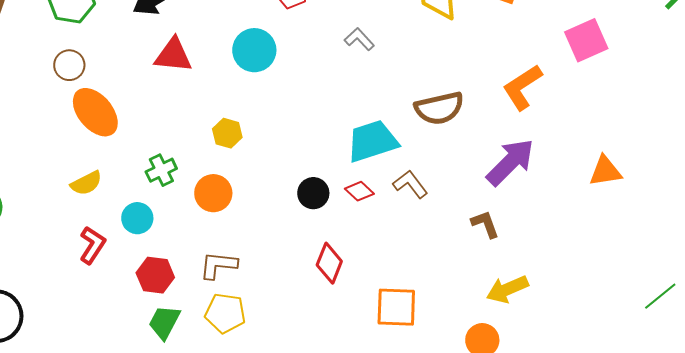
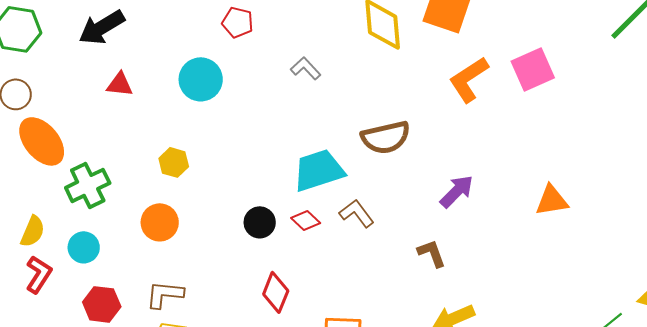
red triangle: (173, 55) -> (120, 84), size x0.7
orange L-shape: (522, 87) -> (469, 79), moved
purple arrow: (510, 162) -> (457, 191), size x0.7
green cross: (161, 170) -> (88, 185), moved, size x1.4
yellow semicircle: (86, 183) -> (33, 231), moved, turned -40

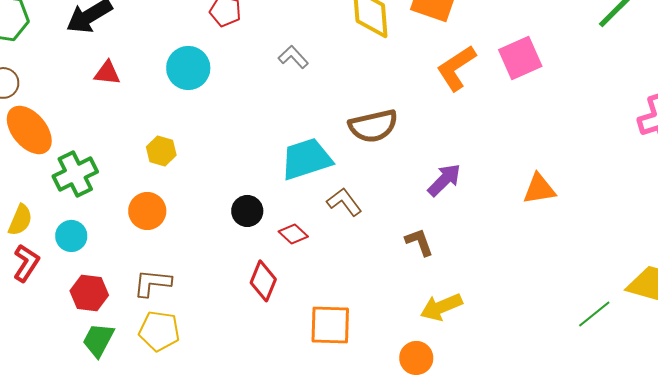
red diamond: (306, 220) -> (293, 234), moved

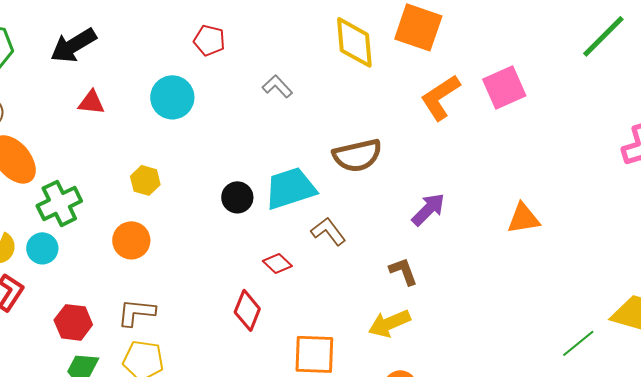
black circle: (247, 211) -> (237, 197), moved
cyan circle: (71, 236) -> (42, 248), moved
yellow arrow: (441, 307) -> (389, 323), moved

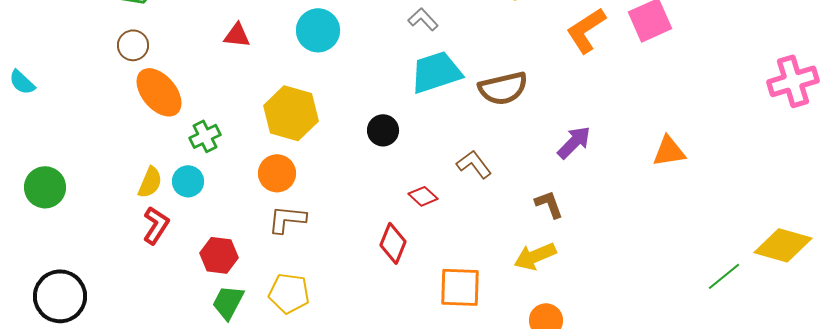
yellow hexagon: (145, 180) -> (291, 113), size x1.8
cyan trapezoid: (290, 188) -> (436, 72), moved
green cross: (59, 203) -> (205, 136), size x0.7
brown L-shape: (136, 312) -> (287, 219), moved

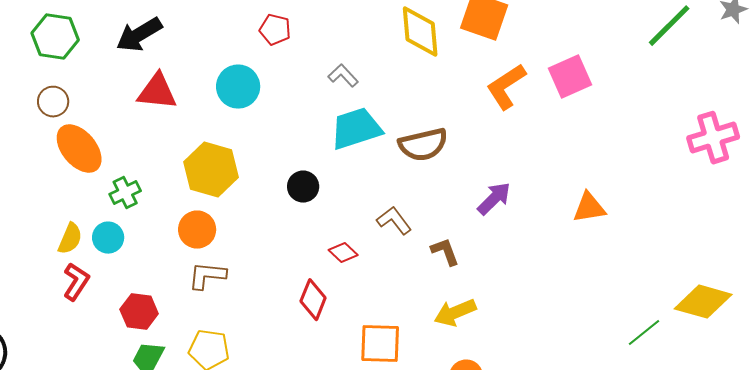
red triangle: (237, 35) -> (157, 92), size x1.5
brown L-shape: (549, 204) -> (445, 252), moved

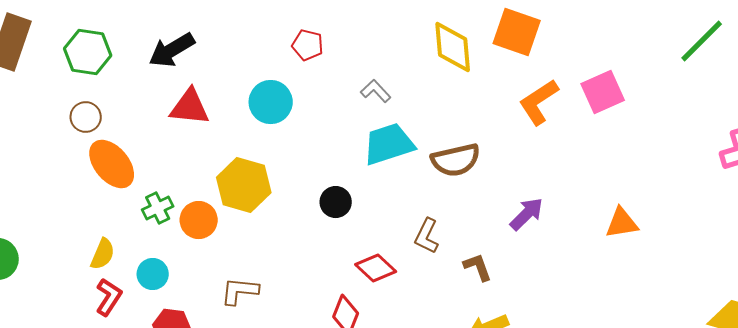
brown L-shape: (394, 221) -> (427, 236), turned -117
orange circle: (197, 230) -> (199, 220), moved
cyan circle: (108, 238) -> (153, 274), moved
red diamond: (343, 253) -> (376, 268), size x1.4

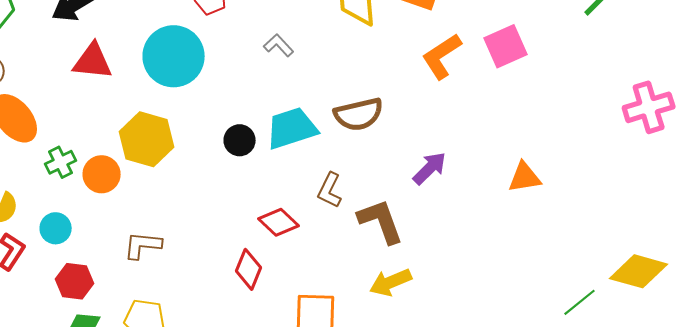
cyan circle: (271, 102) -> (174, 56), size x1.4
cyan trapezoid: (389, 144) -> (292, 128), moved
black circle: (336, 202) -> (240, 140), moved
brown L-shape: (478, 267) -> (381, 221), size x1.6

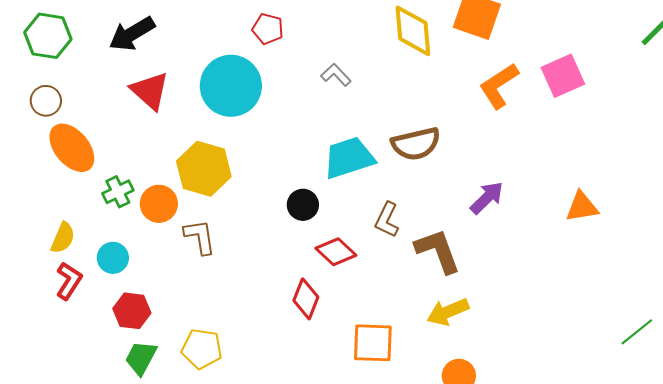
red triangle: (93, 61) -> (150, 91), turned 36
black circle: (240, 140) -> (303, 205), moved
brown L-shape: (143, 245) -> (200, 237), moved, turned 75

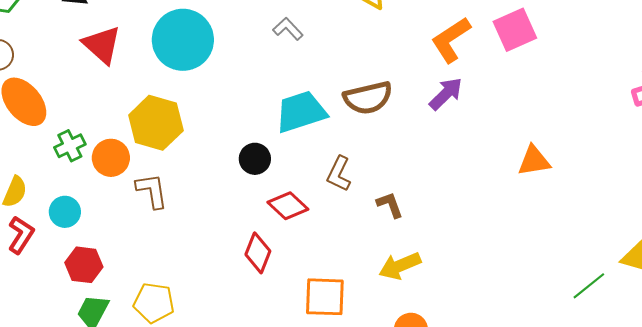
purple arrow: (487, 198) -> (446, 94), moved
brown L-shape: (438, 251) -> (390, 205), size x0.6

